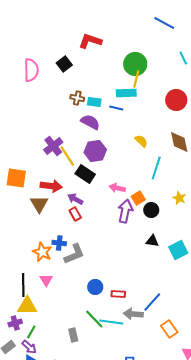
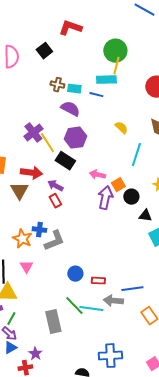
black triangle: (152, 241) -> (145, 216), moved
blue line: (152, 302) -> (132, 289), turned 40
gray rectangle: (73, 335) -> (53, 322), size x1.6

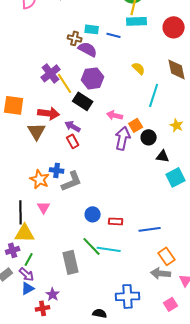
cyan rectangle: (106, 80) -> (137, 21), moved
brown cross: (57, 85) -> (75, 38), moved
gray arrow: (113, 301) -> (161, 273), moved

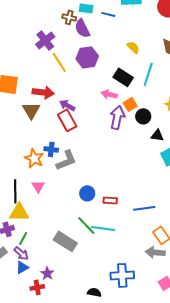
purple semicircle: (88, 49) -> (82, 28), turned -144
purple cross: (51, 73) -> (45, 40), moved
black rectangle: (83, 101) -> (123, 77), moved
red rectangle: (73, 141) -> (67, 120), size x1.5
gray rectangle: (71, 262) -> (65, 241), turned -45

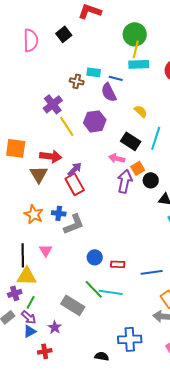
purple semicircle: (82, 28) -> (109, 92), moved
purple arrow: (67, 105) -> (75, 169), turned 105
orange star: (34, 158) -> (34, 214), moved
purple star: (47, 273) -> (55, 327), moved

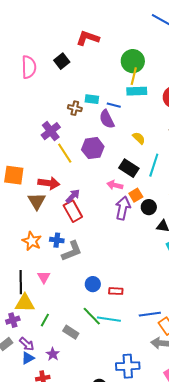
blue line: (152, 272) -> (150, 314), moved
green line: (31, 302) -> (45, 320), moved
gray rectangle: (73, 305) -> (71, 332), size x0.7

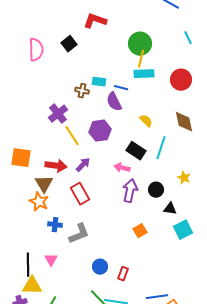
orange square: (136, 195) -> (140, 231), moved
purple arrow: (73, 196) -> (83, 165), moved
blue cross: (57, 240) -> (55, 225), moved
orange star: (32, 241) -> (39, 202), moved
red rectangle: (116, 291) -> (123, 274), turned -72

